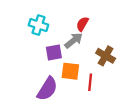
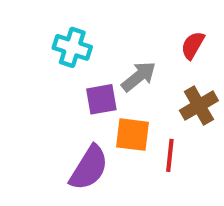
red semicircle: (82, 24) -> (193, 45), moved
brown cross: (106, 56) -> (199, 106), turned 30

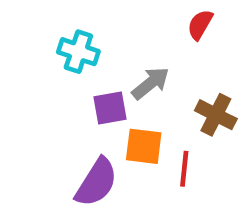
red semicircle: (193, 45) -> (200, 25), moved
brown cross: (199, 106) -> (216, 115), turned -33

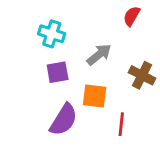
purple square: (110, 108) -> (58, 72), moved
red line: (184, 169) -> (121, 124), moved

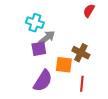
gray arrow: (99, 55) -> (47, 38), moved
brown cross: (142, 75) -> (81, 53), moved

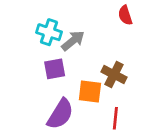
red semicircle: (89, 11) -> (125, 15), turned -48
gray arrow: (47, 38) -> (73, 41), moved

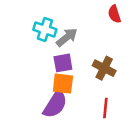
purple square: (55, 69) -> (63, 63), moved
orange square: (90, 91) -> (63, 84), moved

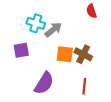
purple square: (63, 63) -> (21, 50), moved
orange square: (63, 84) -> (65, 54), moved

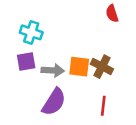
cyan cross: (36, 23) -> (31, 32), moved
gray arrow: (53, 30) -> (53, 70), moved, turned 42

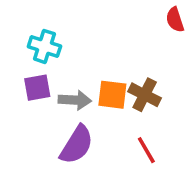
red semicircle: (112, 13) -> (175, 20), moved
red line: (103, 106) -> (146, 150), turned -36

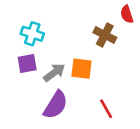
brown cross: (145, 95) -> (105, 35), moved
gray arrow: (75, 100) -> (54, 73), turned -40

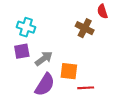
orange square: (81, 69) -> (69, 71), moved
red line: (106, 109) -> (86, 88), turned -63

